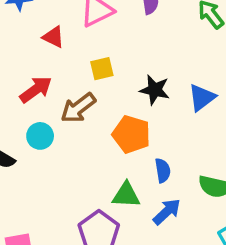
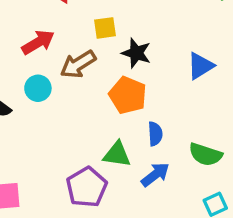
black star: (155, 90) -> (136, 53), moved

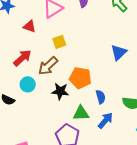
black star: (136, 53) -> (60, 91), moved

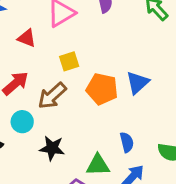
blue triangle: (119, 52) -> (138, 83), moved
orange pentagon: (80, 78) -> (102, 89), moved
black star: (60, 91) -> (52, 148), moved

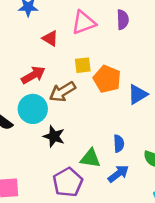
orange pentagon: (102, 89) -> (107, 79), moved
cyan circle: (22, 122) -> (33, 109), size x1.5

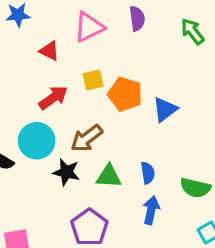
red arrow: (33, 75) -> (53, 98), moved
brown arrow: (62, 92) -> (87, 138), moved
green triangle: (90, 158) -> (109, 176), moved
blue arrow: (118, 174) -> (151, 210), turned -35

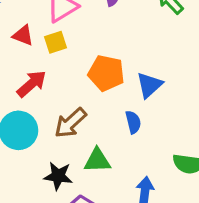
yellow square: (93, 80) -> (55, 42), moved
black star: (66, 172) -> (58, 176), moved
blue semicircle: (148, 173) -> (133, 122), moved

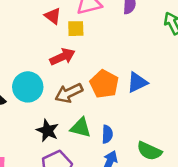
orange pentagon: (106, 73) -> (104, 84), moved
red arrow: (32, 84) -> (62, 57), moved
blue semicircle: (133, 122) -> (107, 134), moved

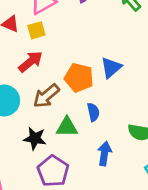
blue semicircle: (107, 134) -> (93, 112), moved

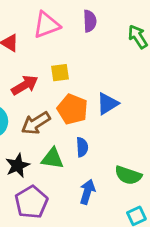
yellow square: (36, 30) -> (60, 73), moved
black star: (35, 138) -> (18, 165), turned 30

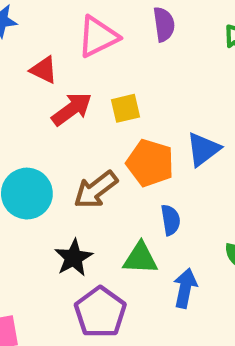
red arrow: (25, 85) -> (72, 109), moved
green triangle: (53, 158) -> (140, 258), moved

